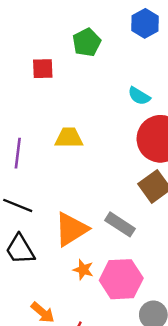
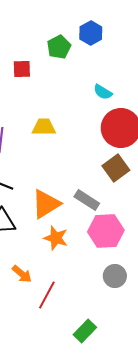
blue hexagon: (145, 23) -> (91, 33), moved
orange star: (83, 270) -> (56, 238), size x1.4
pink hexagon: (121, 279) -> (106, 231), moved

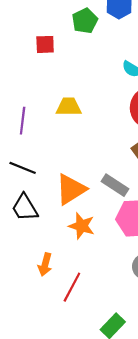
orange arrow: (22, 274) -> (45, 265), turned 65

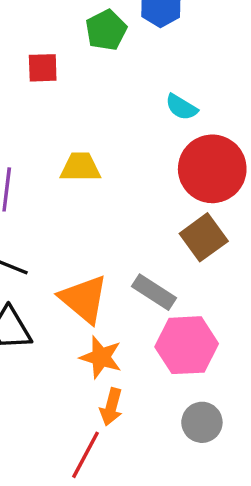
orange triangle: (71, 189) -> (84, 299), turned -48
orange arrow: (45, 265) -> (111, 407), moved

